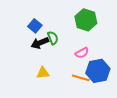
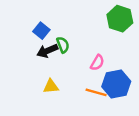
green hexagon: (86, 20) -> (120, 19), moved
pink semicircle: (82, 53) -> (97, 63), turned -32

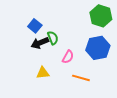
pink semicircle: (97, 63) -> (68, 57), moved
blue hexagon: (116, 84) -> (98, 48), moved

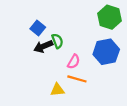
yellow triangle: (43, 73) -> (57, 90), moved
orange line: (81, 78) -> (77, 79), moved

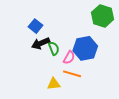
green semicircle: (57, 41) -> (54, 48), moved
blue hexagon: (106, 52) -> (85, 48), moved

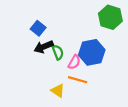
yellow triangle: (54, 84) -> (58, 91), turned 40

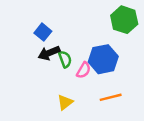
orange line: (78, 80) -> (111, 97), moved, turned -30
yellow triangle: (58, 91) -> (65, 102), turned 48

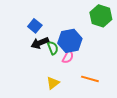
blue hexagon: (103, 59) -> (70, 41), moved
orange line: (111, 97) -> (90, 79), turned 30

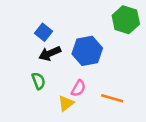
green semicircle: (53, 48) -> (39, 81), moved
pink semicircle: (68, 57) -> (78, 88), moved

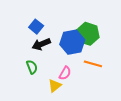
green hexagon: (126, 20) -> (88, 34), moved
orange line: (112, 98) -> (93, 64), moved

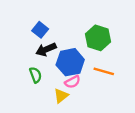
blue hexagon: (72, 42) -> (70, 62), moved
pink semicircle: (65, 73) -> (73, 82), turned 32

